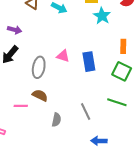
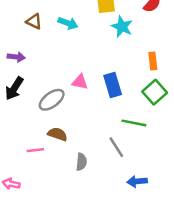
gray ellipse: (39, 67) -> (52, 100), turned 50
green square: (122, 71) -> (155, 92), turned 30
green line: (117, 102) -> (134, 123), moved

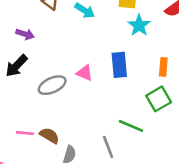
blue rectangle: (113, 85) -> (119, 65), moved
brown semicircle: (57, 134) -> (49, 136), moved

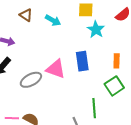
pink triangle: (85, 73) -> (56, 69), size x1.5
green line: (131, 126) -> (94, 108), turned 66

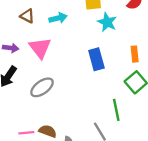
cyan arrow: (53, 20) -> (58, 18), turned -35
pink triangle: (56, 69) -> (40, 48), moved, turned 40

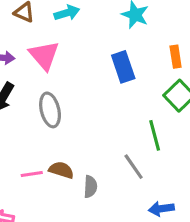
gray ellipse: (42, 87) -> (50, 110), turned -65

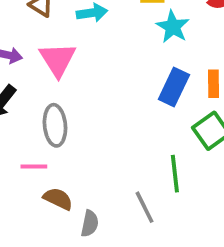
blue rectangle: (123, 67) -> (174, 87), moved, turned 36
pink line: (32, 174) -> (34, 166), moved

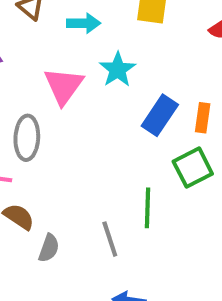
cyan star: (173, 27) -> (118, 70), moved
pink triangle: (58, 59) -> (64, 86), moved

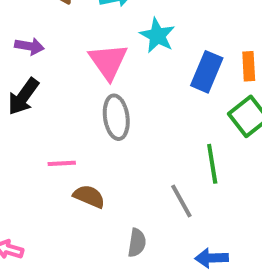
gray ellipse: (27, 138) -> (116, 117), moved
gray semicircle: (49, 248) -> (137, 243), moved

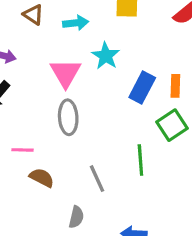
gray line: (181, 201) -> (97, 179), moved

